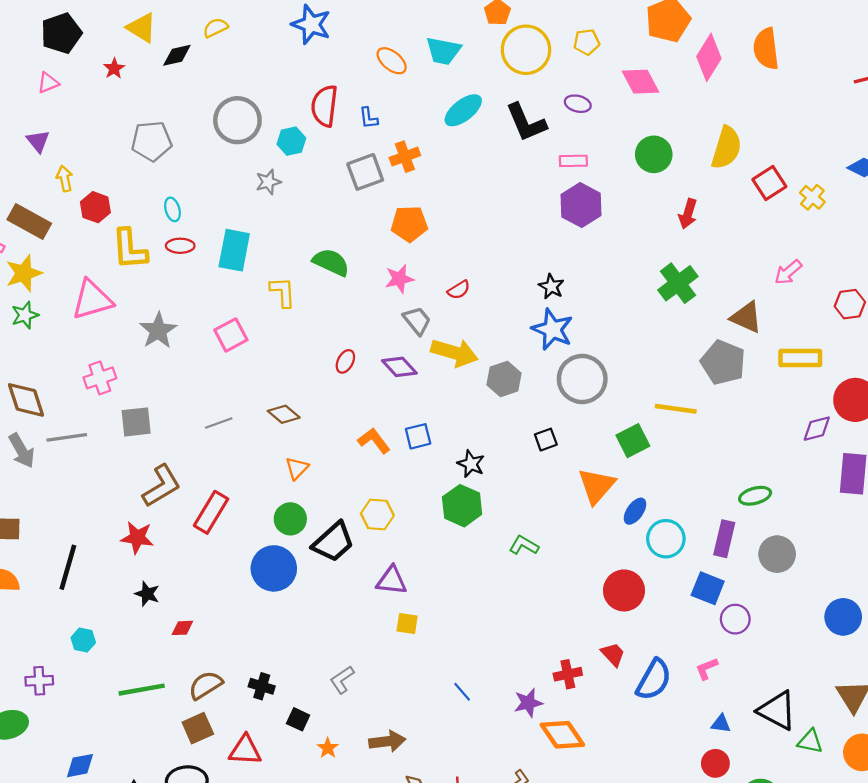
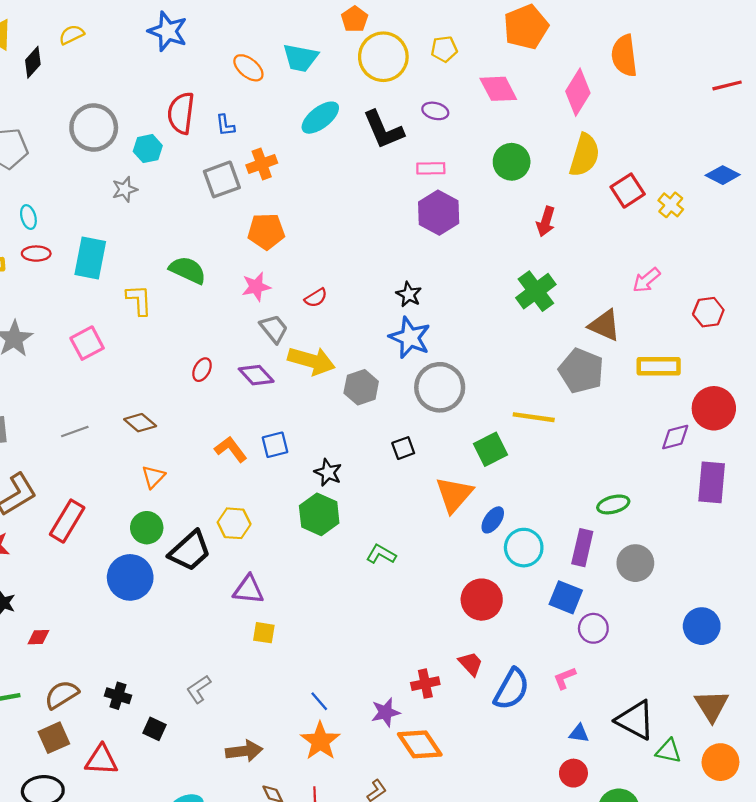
black diamond: (177, 55) -> (33, 62), turned -36
pink diamond: (709, 57) -> (578, 92), moved
orange star: (328, 748) -> (320, 741), moved, size x1.8

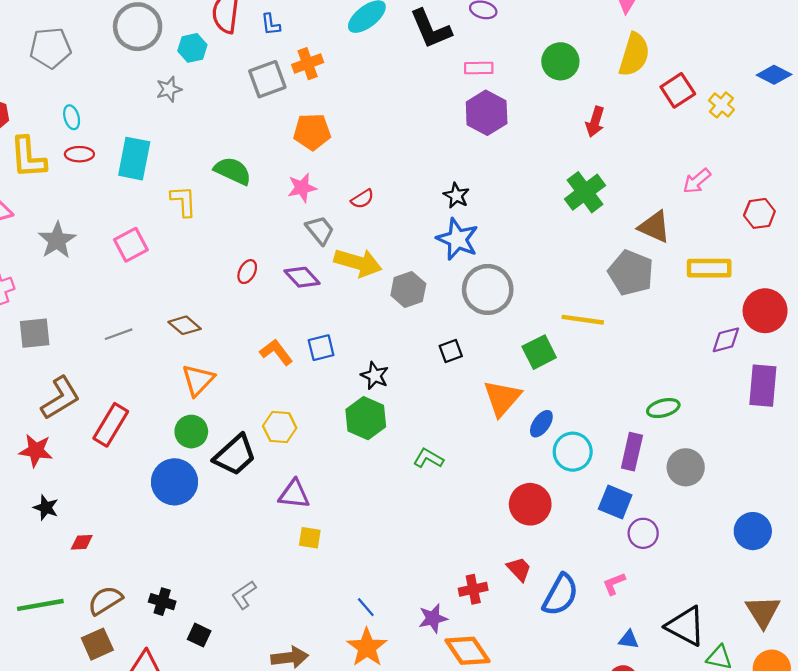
orange triangle: (153, 477) -> (198, 380), size x1.4

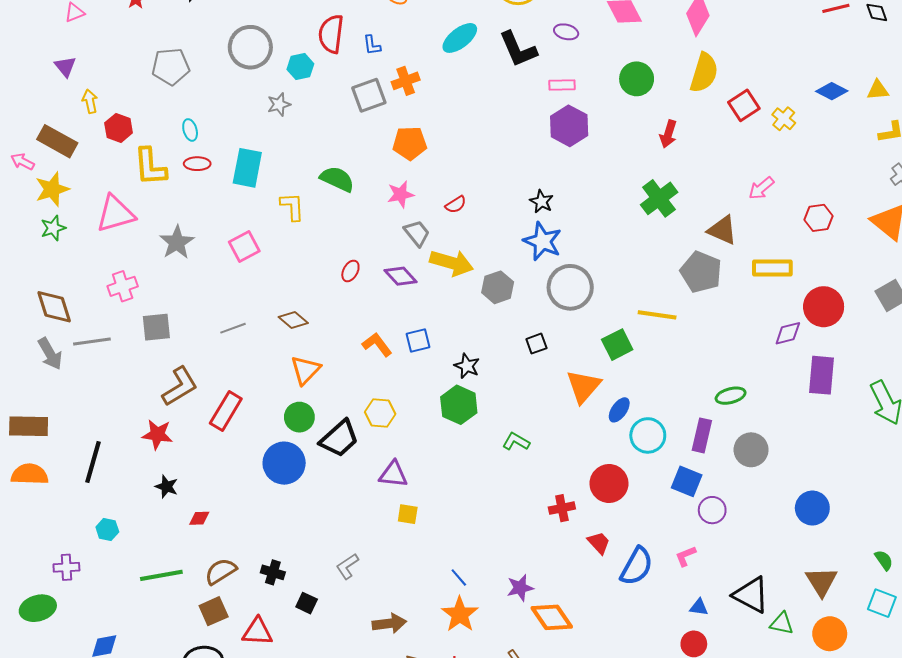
red cross: (473, 589) -> (562, 508), moved

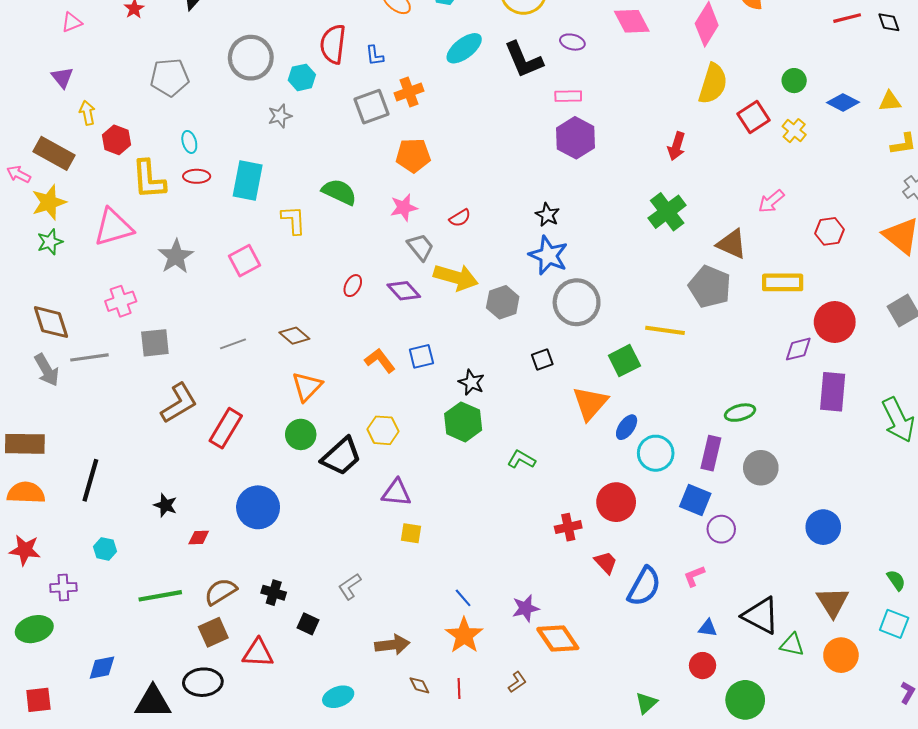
green circle: (637, 79) -> (794, 81), moved, size x0.7
red star: (157, 434) -> (25, 550), moved
blue circle: (284, 463) -> (258, 507), moved

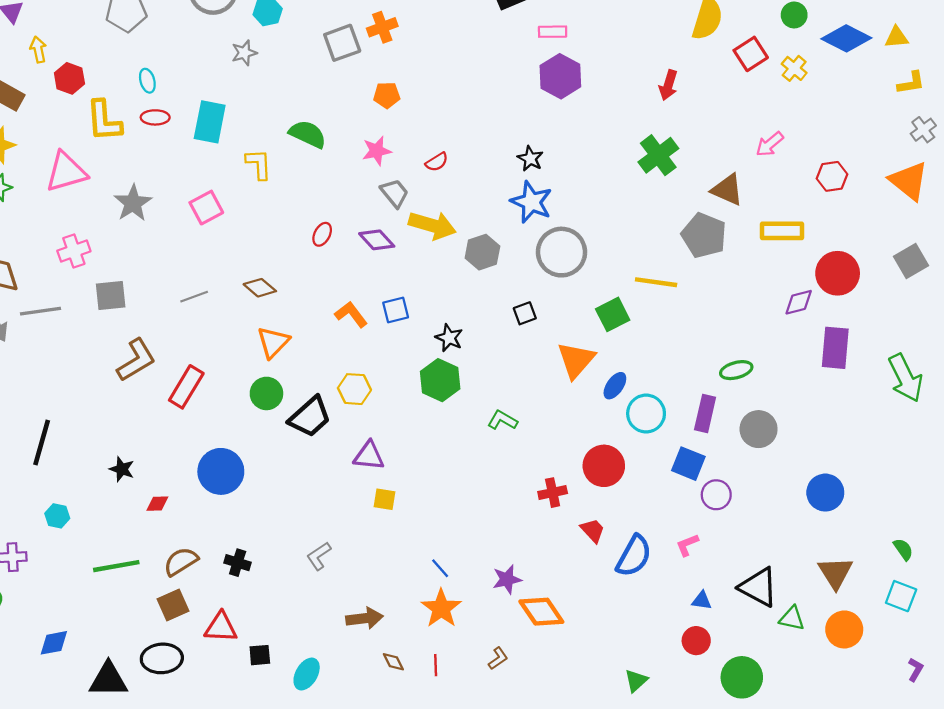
blue diamond: (843, 102) -> (846, 38), size x1.4
orange pentagon: (413, 155) -> (387, 95), size x0.7
black square: (308, 624) -> (260, 655), moved, turned -30
cyan ellipse: (338, 697) -> (307, 674), turned -40

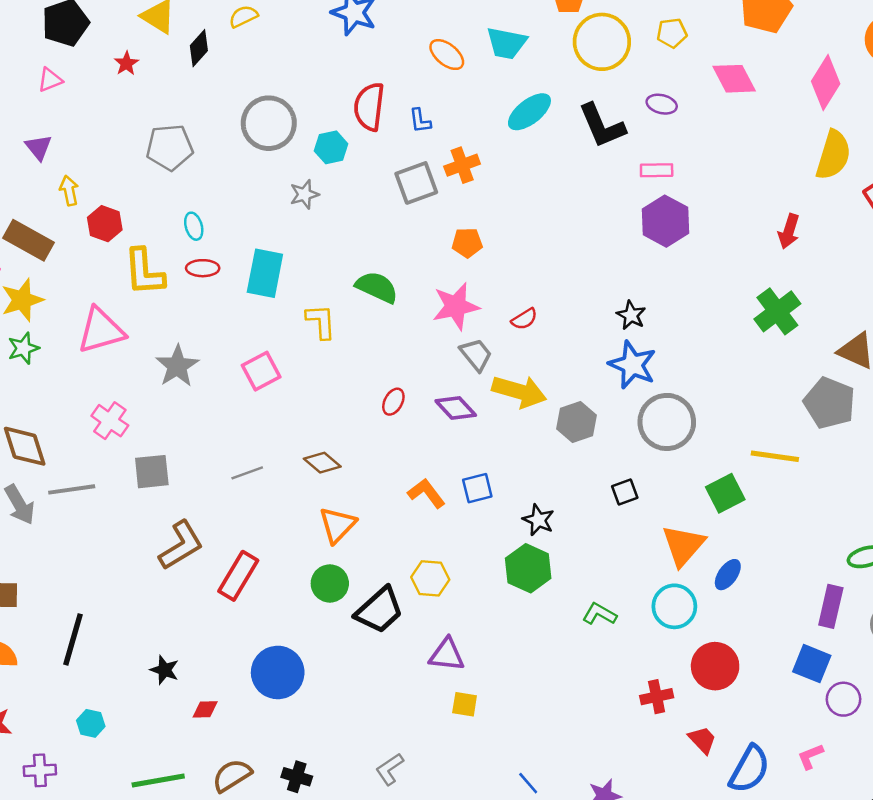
pink star: (377, 151) -> (456, 306), size x1.4
pink cross: (74, 251) -> (110, 421), turned -36
cyan circle: (646, 414) -> (674, 606), moved

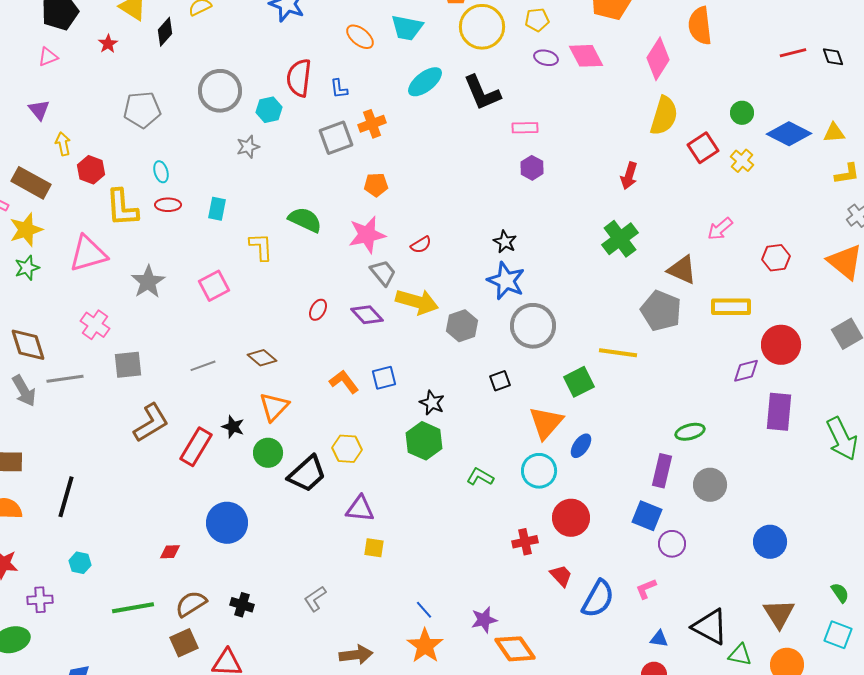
purple ellipse: (662, 104) -> (546, 58), moved
purple hexagon: (665, 221) -> (532, 168), size x0.6
cyan rectangle: (265, 273) -> (217, 209), size x0.6
black star: (165, 670) -> (233, 427), moved

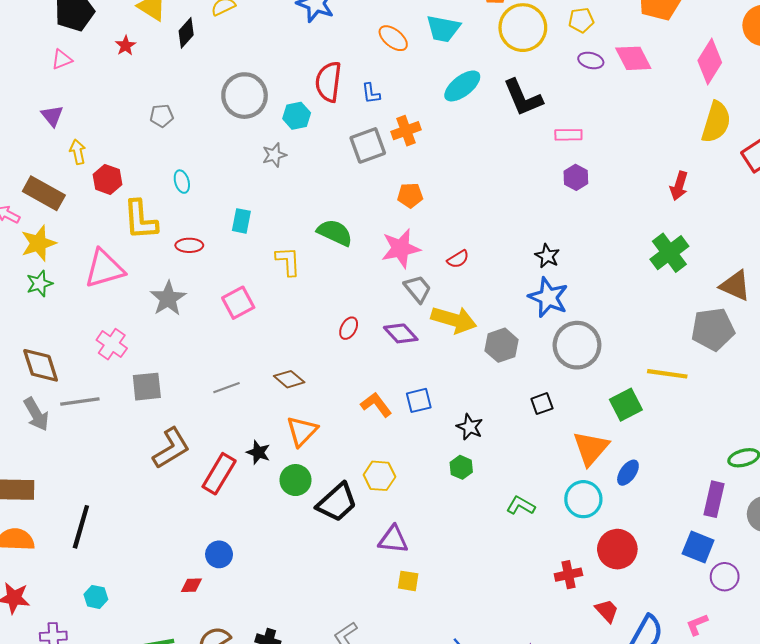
gray pentagon: (142, 110) -> (162, 116), size x0.6
red ellipse: (168, 205) -> (189, 245), moved
gray pentagon: (661, 311) -> (713, 329), turned -30
green hexagon: (424, 441) -> (461, 467), size x0.6
blue circle: (227, 523) -> (219, 554), moved, size x0.6

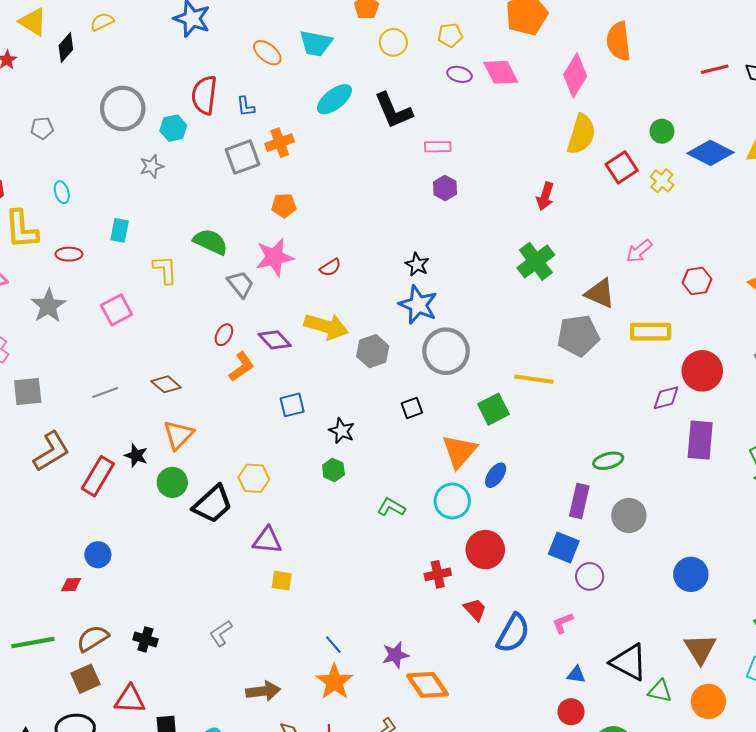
yellow circle: (523, 28) -> (393, 42), size x0.6
gray trapezoid: (418, 289) -> (240, 284), moved
orange L-shape: (376, 405) -> (241, 367), moved, turned 92

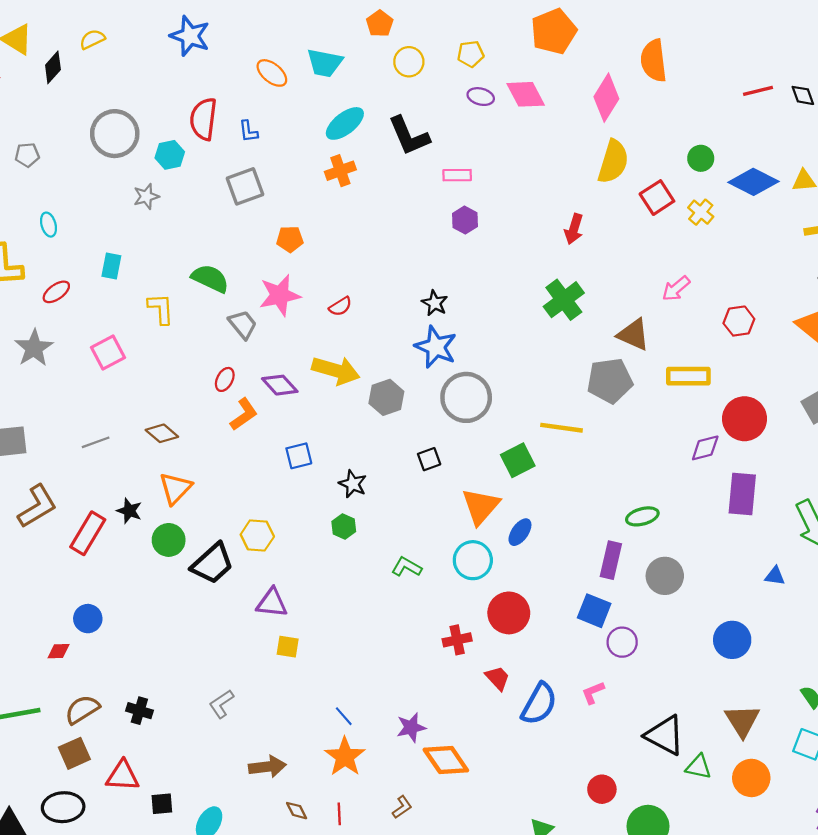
orange cross: (280, 143) -> (340, 171), moved
red ellipse: (69, 254) -> (56, 292), turned -35
blue triangle: (576, 675) -> (775, 576), moved

